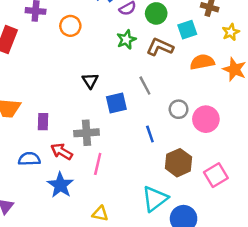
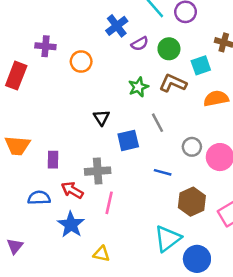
green star: (126, 40) -> (138, 87), moved
blue line: (150, 134) -> (163, 172), turned -56
yellow triangle: (100, 214) -> (101, 254), moved

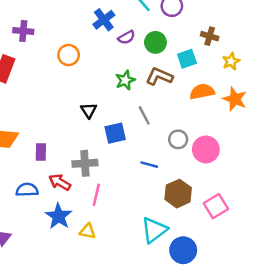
purple cross: (45, 46) -> (23, 31), moved
yellow triangle: (101, 254) -> (87, 231), moved

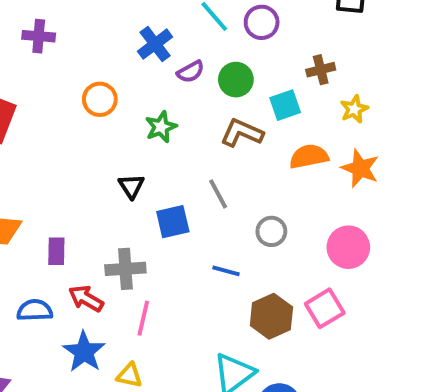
purple cross: (23, 31) -> (39, 36), moved
brown cross: (210, 36) -> (321, 70), turned -30
green star: (125, 80) -> (161, 127), moved
pink circle: (206, 149) -> (348, 247), moved
pink square: (216, 206) -> (325, 308), moved

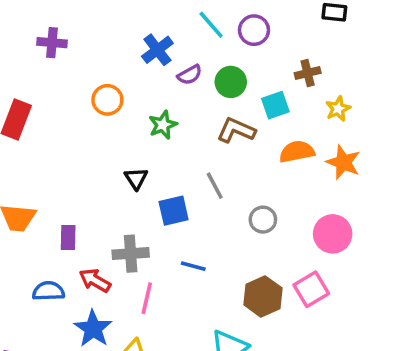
blue line: (226, 271) -> (193, 266), moved

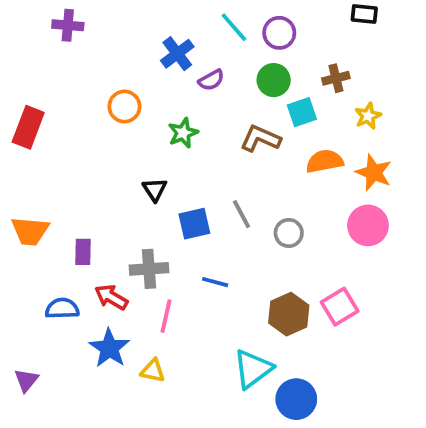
purple cross: (52, 43) -> (68, 25), moved
green circle: (231, 82) -> (274, 80), moved
gray line: (215, 186) -> (242, 214), moved
pink circle: (333, 234) -> (368, 225), moved

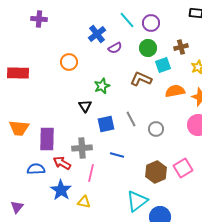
red rectangle: (28, 127) -> (18, 73), turned 70
green star: (183, 133) -> (102, 86), moved
purple rectangle: (83, 252) -> (47, 139), size x1.6

